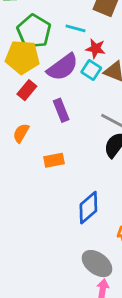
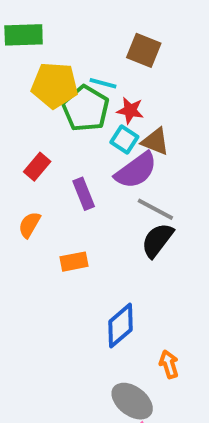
green pentagon: (34, 31) -> (86, 108), moved
yellow pentagon: (22, 57) -> (55, 85), moved
purple semicircle: (63, 67) -> (136, 171), moved

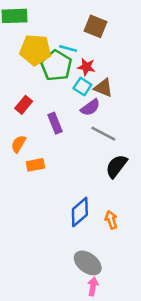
purple semicircle: (136, 171) -> (90, 107), size x0.7
black semicircle: (157, 240) -> (116, 166), moved
orange rectangle: (74, 262) -> (35, 165), moved
orange arrow: (169, 364) -> (111, 220), moved

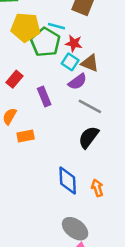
black semicircle: (116, 166) -> (89, 137), moved
blue diamond: (80, 212) -> (68, 181), turned -52

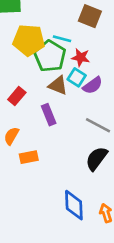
brown triangle: (90, 63) -> (58, 85), moved
purple semicircle: (77, 82) -> (93, 85), moved

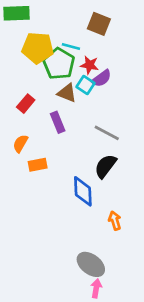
purple semicircle: (93, 85) -> (101, 78), moved
blue diamond: (74, 205) -> (83, 191), moved

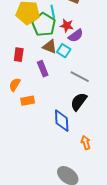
cyan line: (71, 46) -> (53, 12), turned 64
cyan square: (86, 85) -> (64, 51), moved
red rectangle: (26, 104) -> (19, 55), turned -32

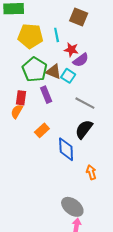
green pentagon: (44, 25) -> (35, 70), moved
red rectangle: (19, 55) -> (21, 98), moved
orange rectangle: (28, 101) -> (42, 130), moved, turned -32

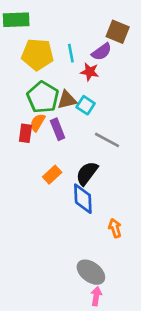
brown square: (79, 17) -> (118, 32), moved
purple semicircle: (81, 60) -> (102, 52), moved
brown triangle: (53, 72) -> (67, 100), turned -35
orange semicircle: (17, 111) -> (37, 123), moved
black semicircle: (84, 129) -> (87, 173), moved

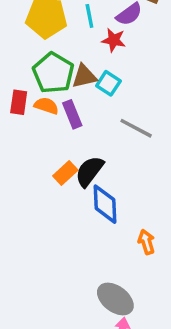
orange semicircle: (37, 123) -> (46, 106), turned 78
red rectangle: (25, 133) -> (19, 102), moved
black semicircle: (87, 173) -> (89, 171), moved

